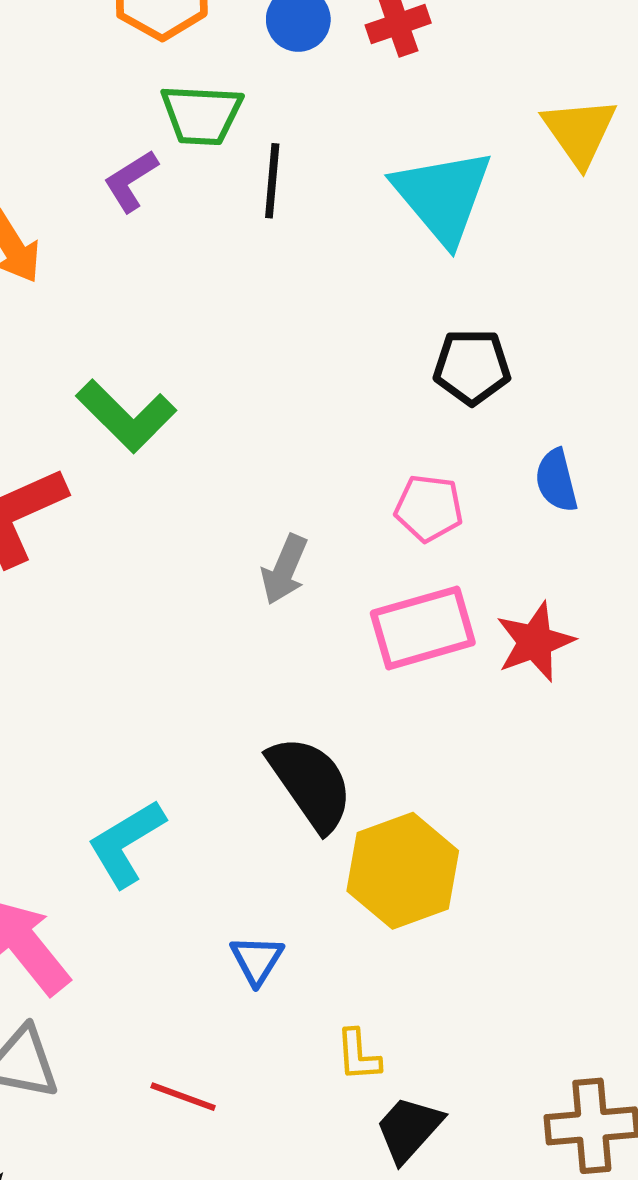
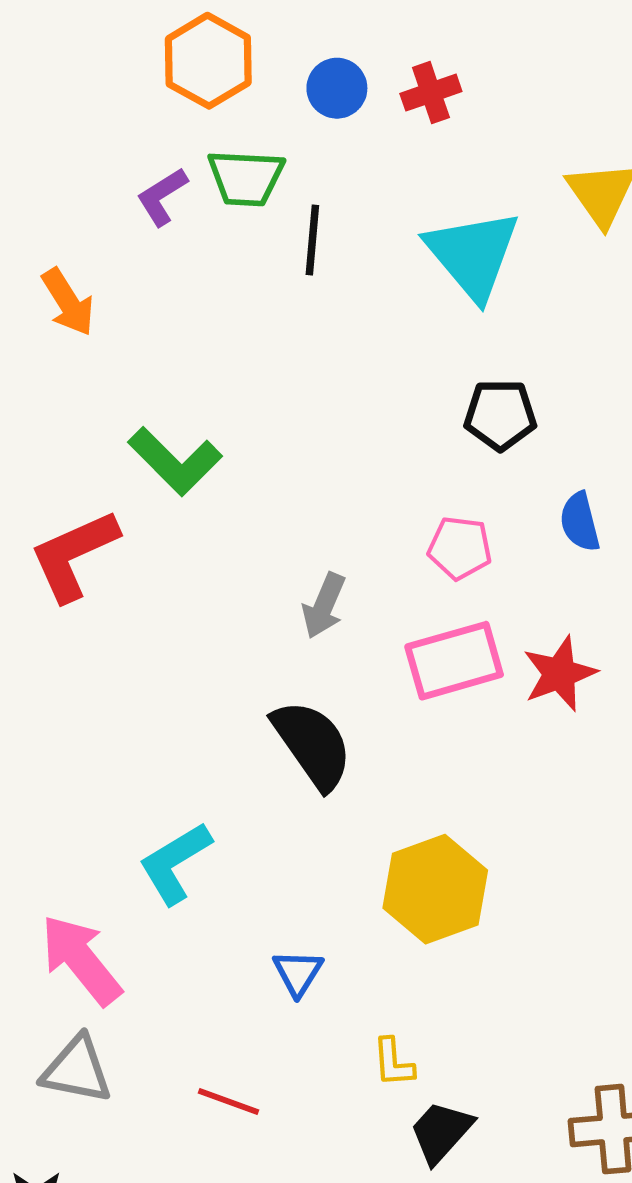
purple L-shape: (131, 181) -> (162, 197), moved
black semicircle: (311, 783) -> (312, 744), moved

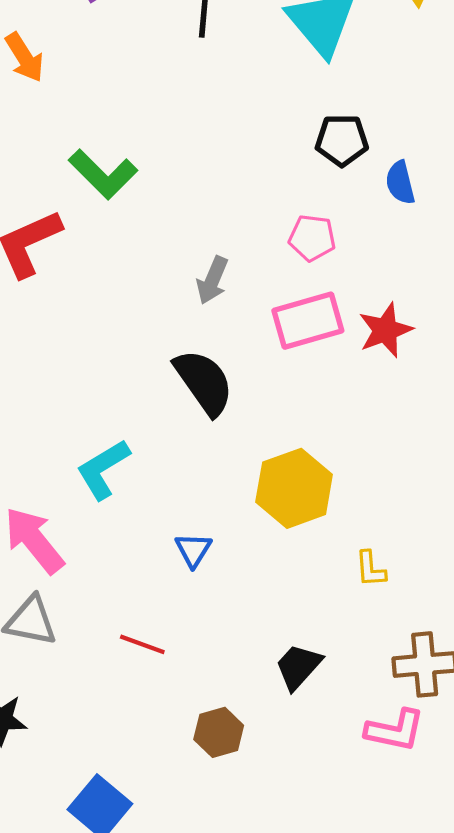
blue semicircle: (580, 522) -> (400, 183), moved
yellow L-shape: (393, 1063) -> (371, 569), moved

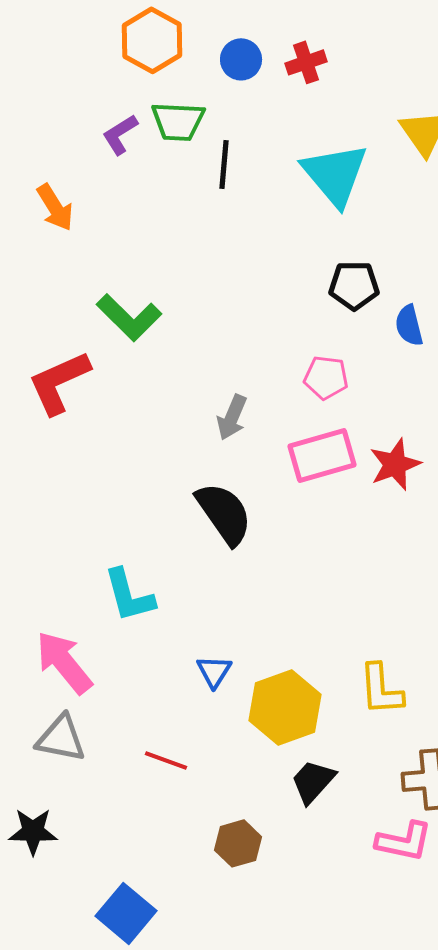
cyan L-shape: (103, 469) -> (129, 595), turned -74
yellow hexagon: (294, 488) -> (285, 707), moved
yellow L-shape: (371, 569) -> (381, 689), size x1.5

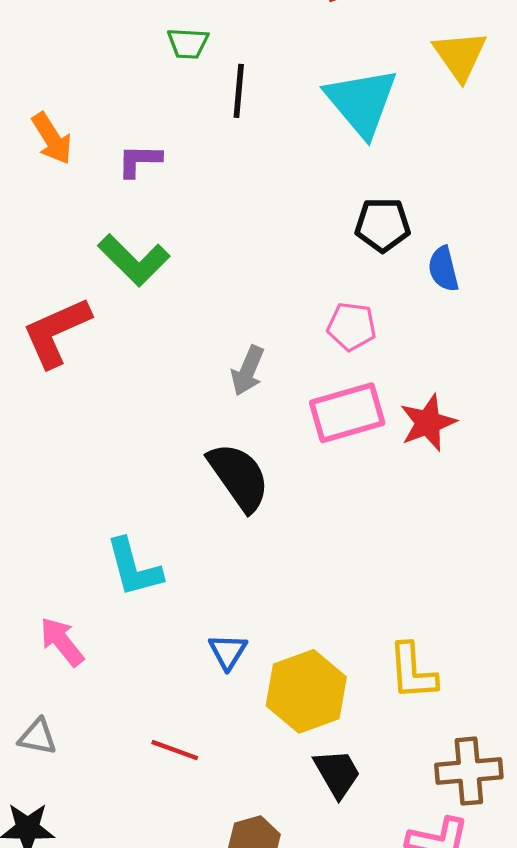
green trapezoid: (178, 121) -> (188, 43), size x0.7
purple L-shape: (120, 134) -> (139, 161), moved, turned 33
pink arrow: (64, 662) -> (62, 642), size x0.7
gray triangle: (61, 738) -> (38, 737), moved, size x0.7
black trapezoid: (313, 781) -> (337, 773), turned 108

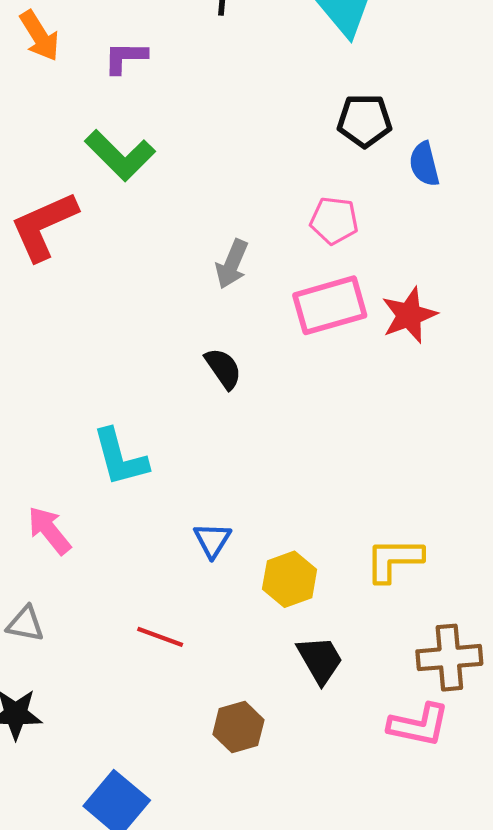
black semicircle: (239, 477) -> (223, 368), size x0.6
yellow L-shape: (412, 672) -> (394, 560), turned 94
yellow hexagon: (306, 691) -> (290, 579), size x0.7

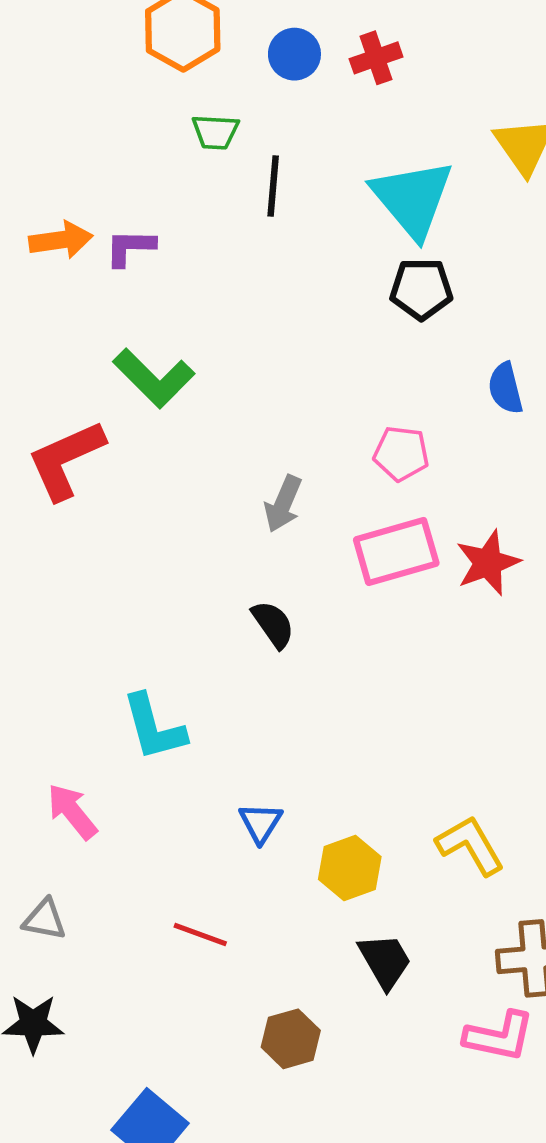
orange arrow: (40, 36) -> (61, 240), turned -66
purple L-shape: (125, 58) -> (130, 248), moved
black pentagon: (365, 121) -> (421, 289), moved
yellow L-shape: (394, 560) -> (470, 845), turned 60

